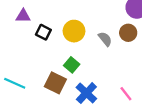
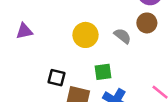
black square: (43, 32) -> (56, 78), moved
green square: (72, 65) -> (103, 72), moved, turned -35

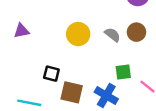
brown circle: (147, 23) -> (136, 32), moved
green square: (103, 72) -> (123, 72), moved

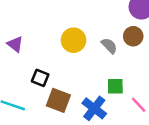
purple triangle: (21, 31) -> (15, 44), moved, turned 42
brown circle: (136, 32) -> (133, 36), moved

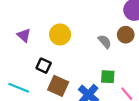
yellow circle: (74, 40) -> (60, 34), moved

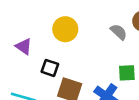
purple triangle: (24, 35) -> (24, 46), moved

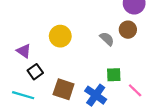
black square: (50, 68) -> (35, 72), moved, turned 35

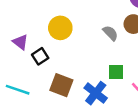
black square: (35, 72) -> (40, 56), moved

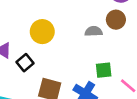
gray semicircle: (110, 33) -> (94, 31), turned -42

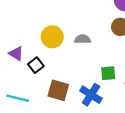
gray semicircle: (94, 31) -> (82, 39), moved

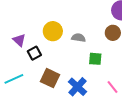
green square: (108, 73) -> (95, 59), moved
cyan line: (18, 98) -> (14, 79), turned -48

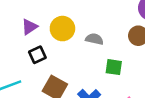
purple triangle: (19, 40) -> (29, 27), moved, turned 40

